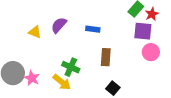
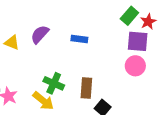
pink circle: (151, 52) -> (135, 66), moved
brown rectangle: (106, 57) -> (86, 88), moved

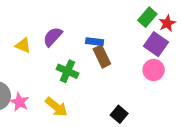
purple square: (138, 41) -> (156, 44), turned 30
green cross: (54, 83) -> (67, 71), moved
brown rectangle: (86, 88) -> (102, 56), moved, turned -30

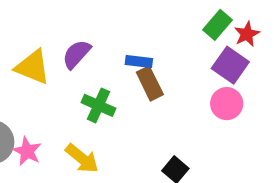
yellow triangle: (23, 45) -> (33, 67), size x1.5

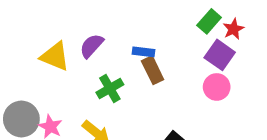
green cross: (98, 105) -> (110, 88), turned 36

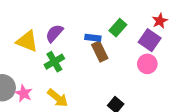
green rectangle: (209, 21) -> (118, 28), moved
green cross: (110, 88) -> (54, 62), moved

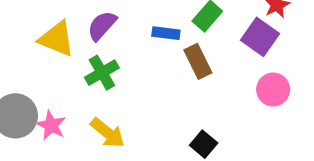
brown rectangle: (100, 51) -> (198, 61), moved
pink circle: (147, 64) -> (273, 90), moved

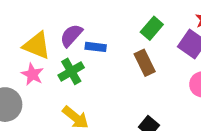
blue rectangle: (166, 33) -> (96, 47), moved
pink star: (51, 125) -> (32, 74), moved

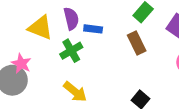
purple semicircle: (71, 35) -> (71, 19), turned 125
pink star: (32, 74) -> (21, 64), moved

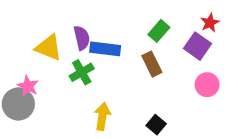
blue rectangle: (93, 29) -> (105, 49), size x1.5
yellow arrow: (75, 92) -> (102, 116), moved, turned -120

